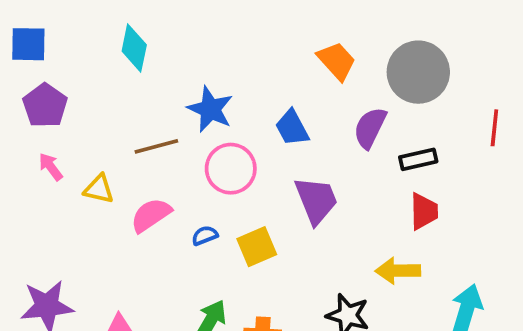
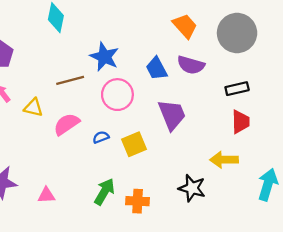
purple semicircle: (370, 128) -> (191, 65), moved, turned -100

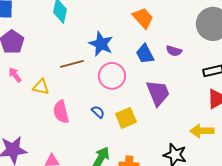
orange trapezoid: (185, 26) -> (143, 18), moved
purple semicircle: (191, 65) -> (174, 51), size x0.7
pink semicircle: (67, 124) -> (61, 112), moved, turned -70
blue semicircle: (101, 137) -> (98, 112), turned 64

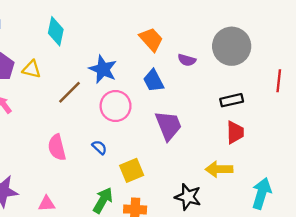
purple semicircle: (174, 51) -> (187, 60), moved
brown line: (72, 64) -> (70, 92), turned -30
yellow triangle: (41, 87) -> (32, 69), moved
yellow square: (126, 118) -> (132, 170), moved

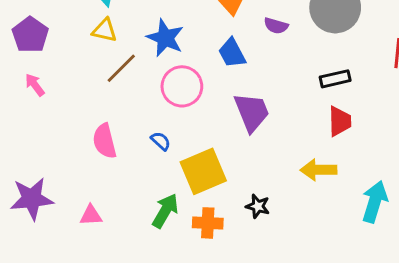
yellow triangle: (32, 69) -> (105, 30), moved
yellow square: (132, 170) -> (203, 171), size x1.4
black star: (188, 197) -> (258, 206), moved, size x0.7

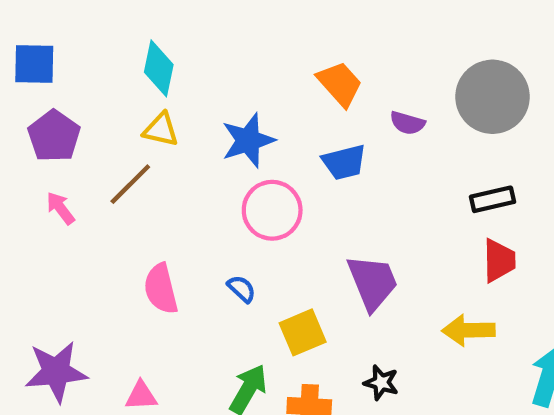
blue star: (165, 38) -> (248, 140), turned 30
blue trapezoid: (232, 53) -> (344, 162), turned -76
brown line: (121, 68) -> (130, 184), moved
purple trapezoid: (252, 112) -> (373, 282), moved
yellow square: (203, 171) -> (303, 332), size x0.7

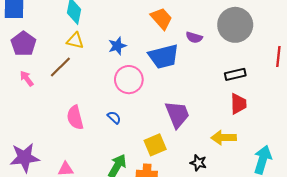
blue star: (248, 140) -> (117, 46), size x0.7
blue trapezoid: (344, 162) -> (164, 56), size x1.4
yellow square: (303, 332) -> (155, 145), moved
black star: (381, 383) -> (198, 163), moved

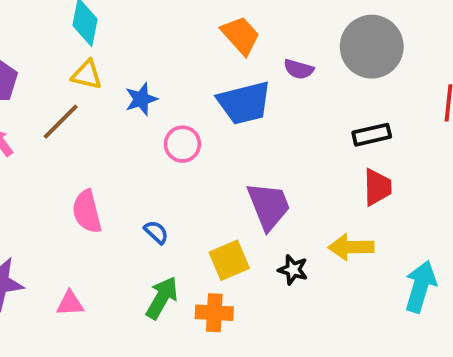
blue star: (117, 46) -> (141, 99), moved
pink circle: (129, 80) -> (182, 144), size x0.7
blue semicircle: (114, 118) -> (156, 232), moved
black star: (198, 163) -> (293, 270), moved

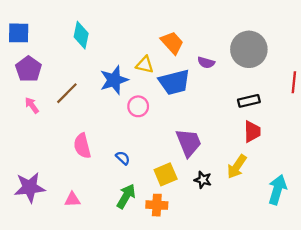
yellow triangle: (87, 75) -> (145, 65), moved
blue star: (141, 99) -> (114, 80), size x1.5
yellow arrow: (351, 247) -> (237, 167), turned -55

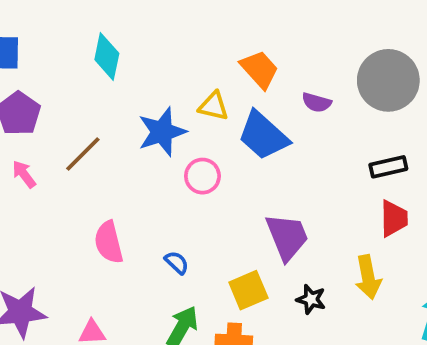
blue trapezoid: (174, 82) -> (263, 136), turned 56
yellow arrow: (237, 167) -> (368, 277), turned -45

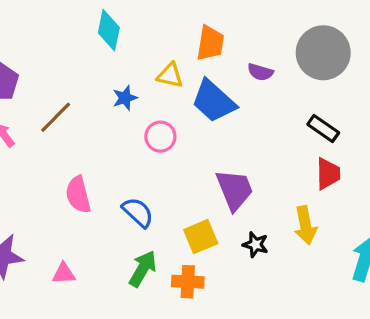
cyan diamond: (107, 56) -> (109, 30), moved
orange trapezoid: (260, 69) -> (210, 43), turned 51
blue star: (162, 132) -> (125, 98), size x0.6
black rectangle: (388, 167) -> (323, 129), turned 48
blue semicircle: (177, 263) -> (138, 212), size x1.5

